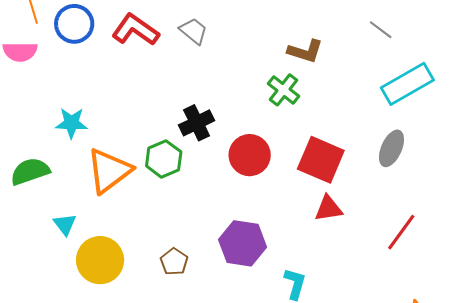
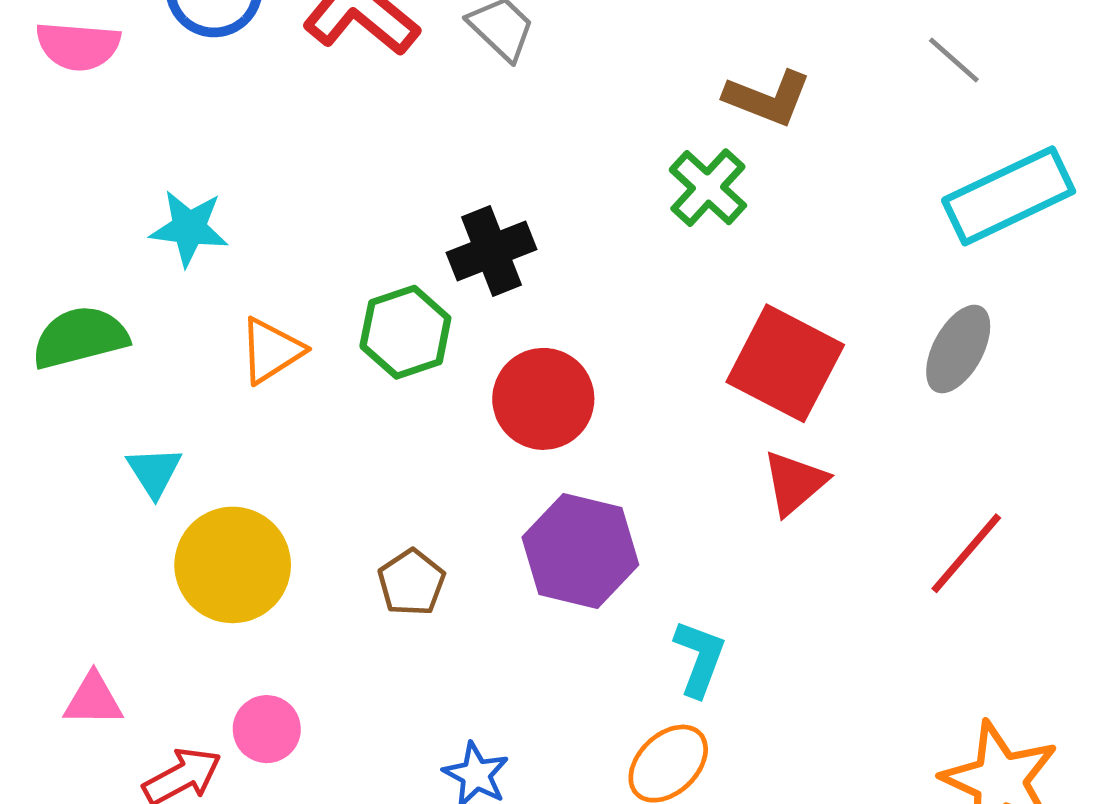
red circle: (250, 155) -> (543, 399), moved
orange triangle: (109, 171) -> (271, 351), size x0.6
red triangle: (328, 209) -> (795, 483), turned -36

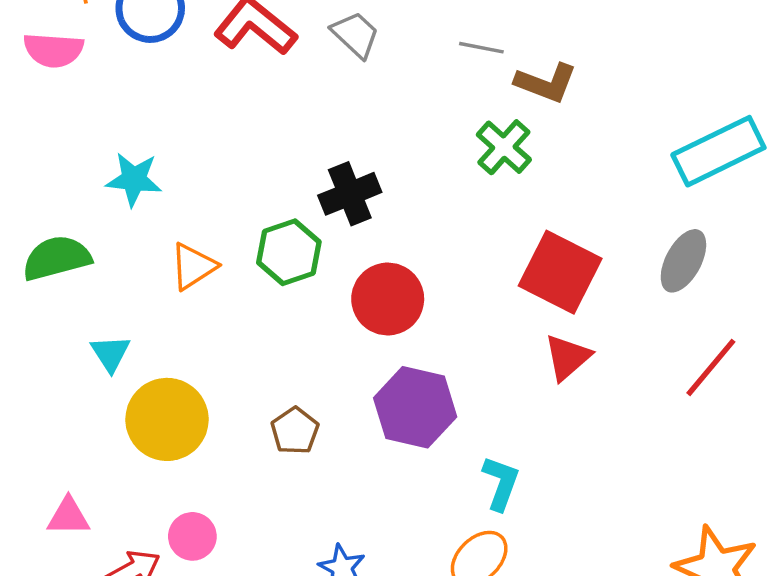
gray line: (954, 60) -> (481, 48), moved, turned -30
red line: (966, 553) -> (711, 367), moved

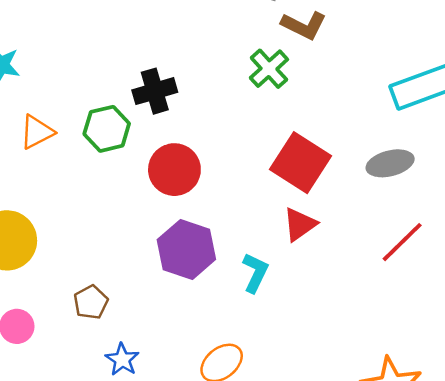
gray ellipse: (683, 261) -> (390, 163), turned 42
brown pentagon: (295, 431) -> (91, 302), moved
cyan L-shape: (501, 483) -> (255, 273), moved

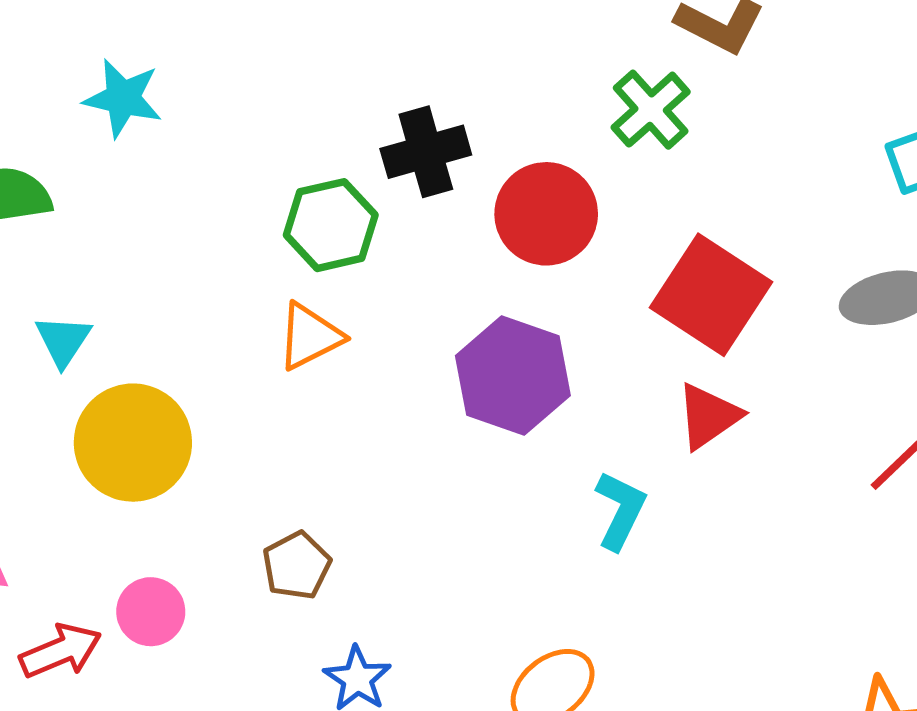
orange triangle: (37, 132) -> (310, 336), moved
red circle: (174, 170) -> (546, 214), moved
purple hexagon: (186, 250) -> (513, 376), moved

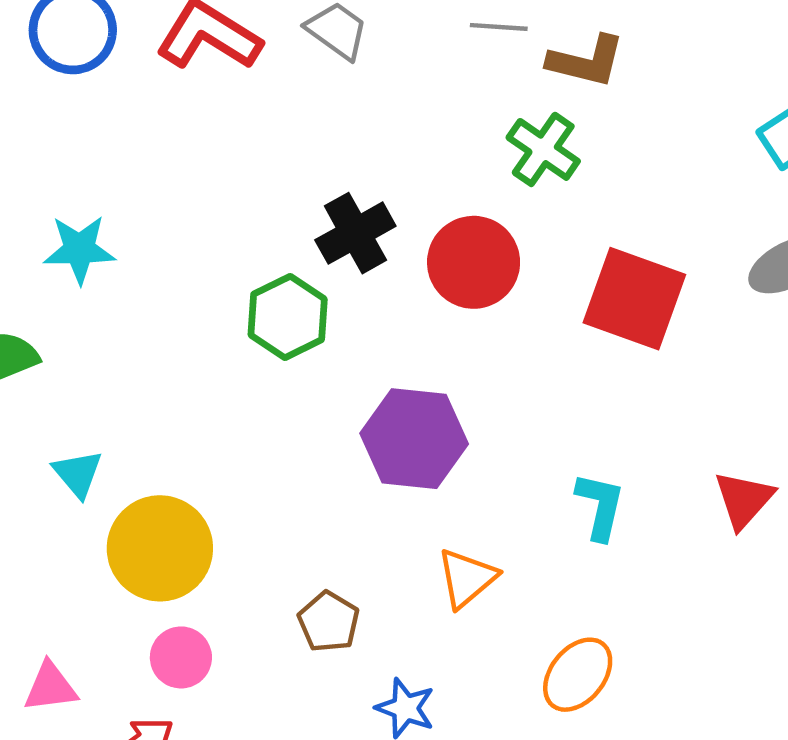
orange triangle: (310, 336) -> (467, 578), moved
purple hexagon: (513, 376) -> (414, 439), moved
red triangle: (708, 416) -> (744, 500), moved
pink circle: (151, 612) -> (181, 657), moved

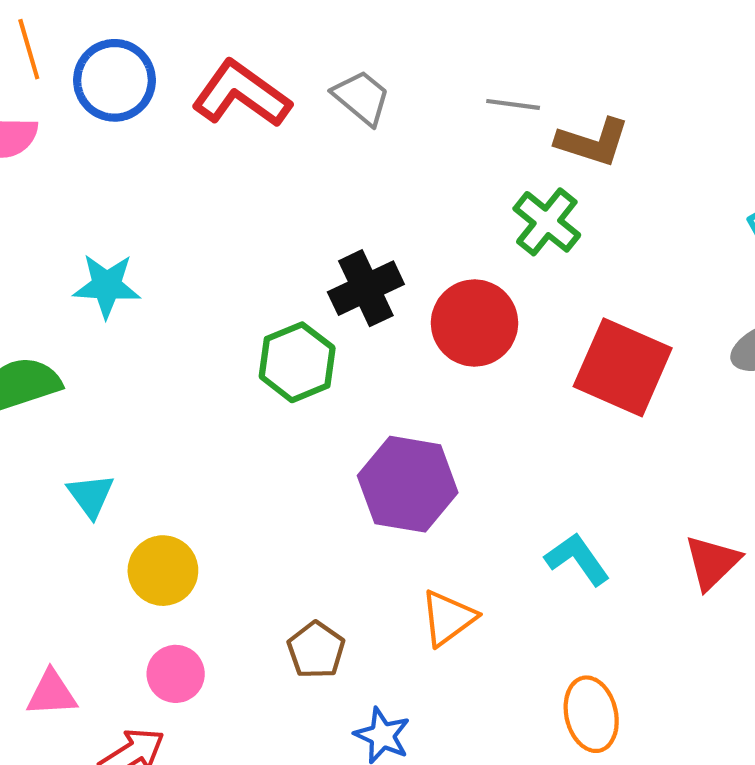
cyan L-shape: (600, 506) -> (577, 559), turned -52
yellow circle: (160, 548) -> (163, 571), size x0.7
orange ellipse: (578, 675) -> (591, 714), moved, turned -56

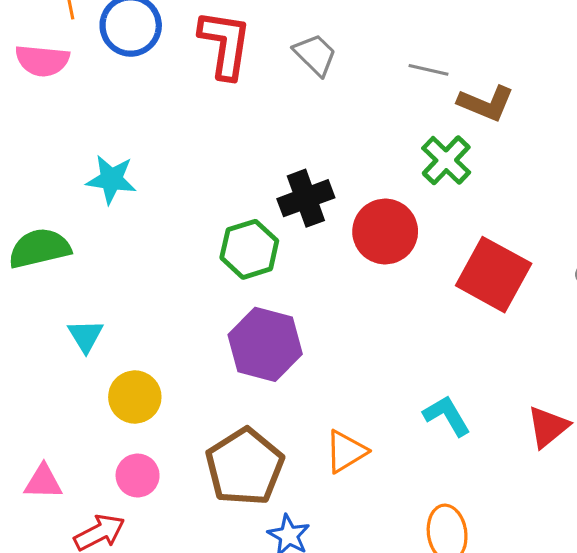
red L-shape: (241, 94) -> (225, 44), turned 58
purple hexagon: (408, 484) -> (265, 344), moved
brown pentagon: (316, 650) -> (245, 467), size x1.8

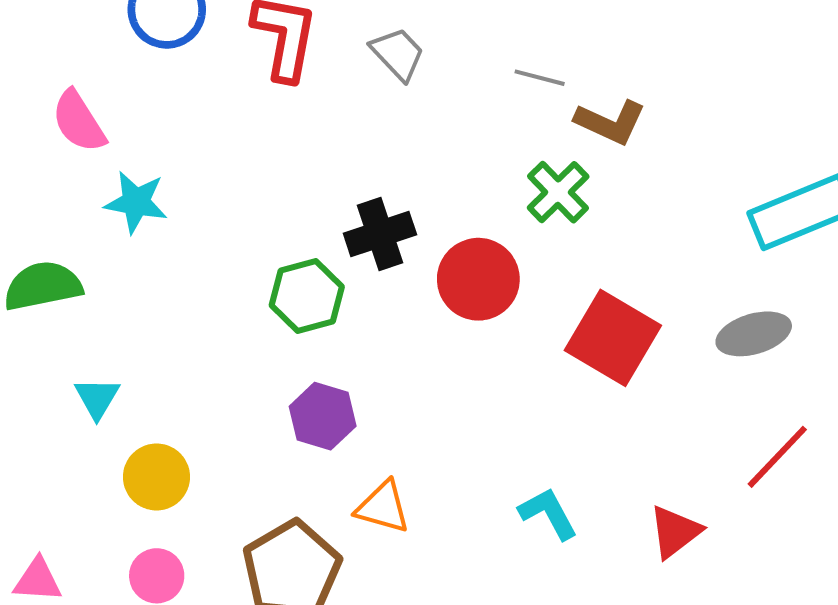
pink semicircle: (42, 61) -> (79, 121), moved, turned 50
purple hexagon: (265, 344) -> (323, 416), size x0.7
orange triangle: (346, 451) -> (383, 507), moved, turned 45

